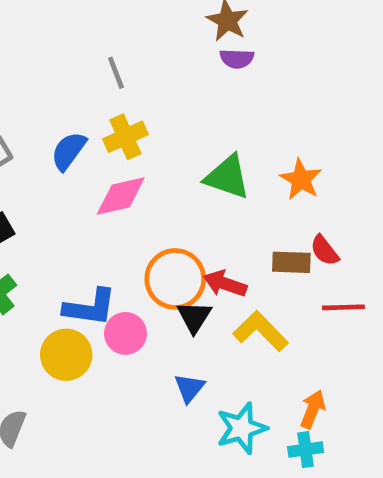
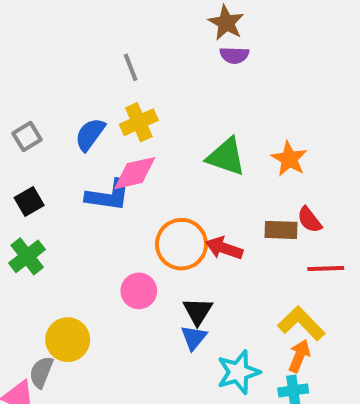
blue L-shape: (90, 307) -> (108, 195), moved
black triangle: (194, 317) -> (198, 311), moved
yellow L-shape: (261, 331) -> (301, 323), moved
yellow circle: (66, 355) -> (68, 340), moved

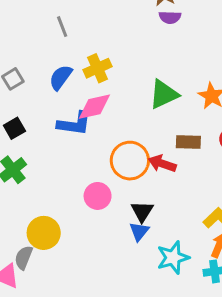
gray line: (131, 67) -> (62, 27), moved
green triangle: (226, 157) -> (164, 94), turned -44
brown rectangle: (281, 230) -> (188, 142), moved

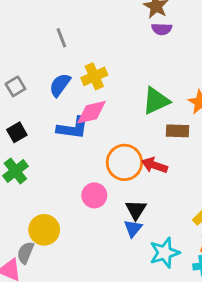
brown rectangle: (188, 142) -> (177, 131), moved

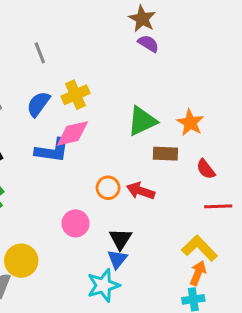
purple semicircle: (162, 29) -> (148, 44), turned -150
orange circle: (124, 162) -> (108, 188), size x0.6
cyan star: (165, 253) -> (103, 285), moved

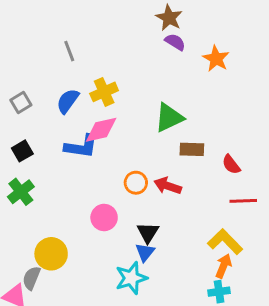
orange star: (190, 123) -> (216, 59), moved

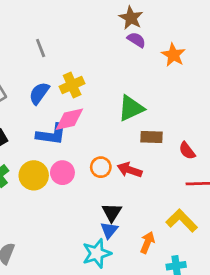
pink circle: (104, 217) -> (62, 173), moved
yellow circle: (51, 254) -> (34, 175), moved
orange arrow: (224, 266) -> (147, 242), moved

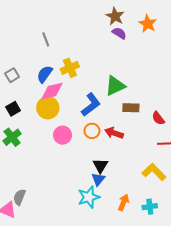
orange star: (173, 55) -> (148, 24), moved
pink diamond: (69, 119) -> (52, 91), moved
blue L-shape: (52, 134) -> (91, 105), moved, turned -45
yellow circle: (34, 175) -> (48, 108), moved
orange arrow: (147, 242) -> (123, 202), moved

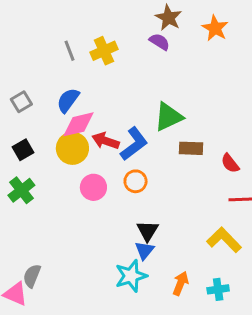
purple semicircle: (119, 33) -> (160, 42), moved
yellow cross: (70, 68) -> (104, 51), moved
red arrow: (114, 133) -> (105, 141), moved

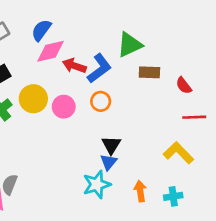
yellow circle: (72, 148) -> (33, 99), moved
orange arrow: (181, 283) -> (140, 191), turned -30

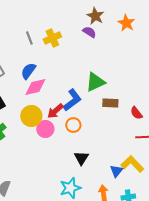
red arrow: (74, 66) -> (55, 111), moved, turned -60
yellow circle: (33, 99) -> (31, 116), moved
blue triangle: (109, 162) -> (116, 171), moved

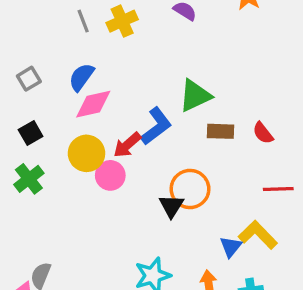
red semicircle: (136, 113) -> (263, 133), moved
orange circle: (73, 125) -> (190, 189), moved, size x1.5
black triangle: (81, 158) -> (171, 206), moved

